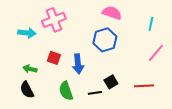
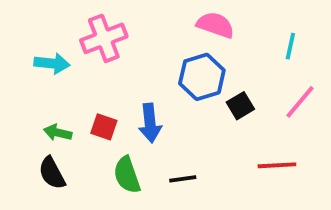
red square: (54, 58) -> (104, 127), moved
black square: (111, 82) -> (240, 106), moved

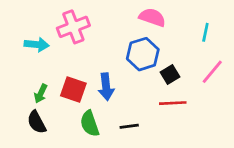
red square: (104, 127) -> (73, 89), size x1.4
green arrow: (58, 133) -> (41, 94), turned -78
red line: (277, 165) -> (173, 103), moved

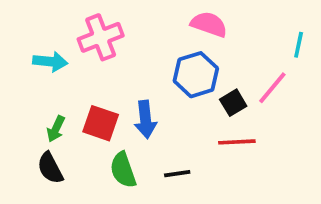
cyan line: (205, 32) -> (299, 45), moved
pink line: (212, 72) -> (272, 88), moved

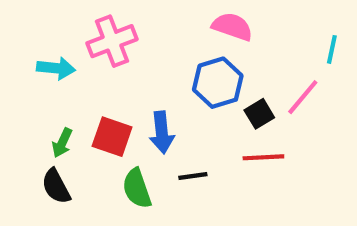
black line: (177, 174) -> (193, 176), moved

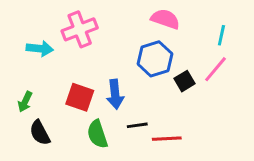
cyan line: (332, 49) -> (221, 35), moved
green arrow: (62, 143) -> (25, 102), moved
red line: (263, 157) -> (167, 139), moved

